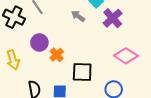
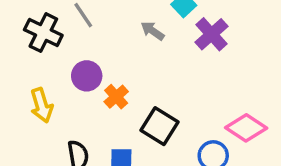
pink diamond: (126, 56) -> (246, 128), moved
black square: (82, 72) -> (159, 126), turned 30

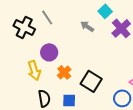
orange cross: (116, 97) -> (64, 72), moved
yellow arrow: (42, 105) -> (34, 70), moved

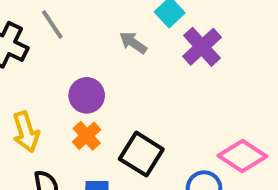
purple circle: (49, 52) -> (87, 95), moved

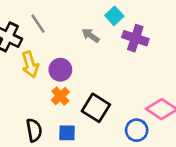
purple cross: (202, 47) -> (135, 38), turned -30
yellow arrow: (26, 132) -> (30, 64), moved

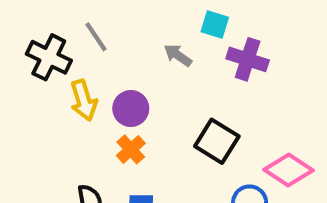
cyan square: (114, 16) -> (215, 25), turned -30
black square: (96, 108) -> (217, 141), moved

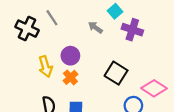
cyan square: (215, 25) -> (115, 11), turned 32
yellow arrow: (84, 100) -> (45, 67), moved

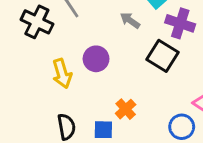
black square: (116, 73) -> (162, 56), moved
orange cross: (70, 77) -> (126, 109), moved

